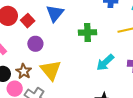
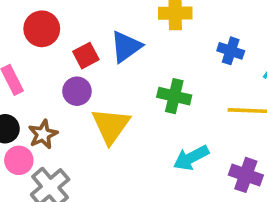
red square: (28, 21) -> (86, 56), moved
yellow triangle: (51, 70) -> (111, 126), moved

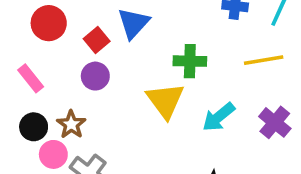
yellow triangle: (111, 126) -> (165, 101), moved
purple cross: (246, 175) -> (275, 122), turned 32

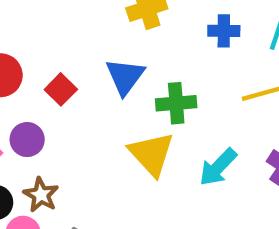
blue triangle: (133, 23) -> (125, 76), moved
purple circle: (95, 76) -> (27, 140), moved

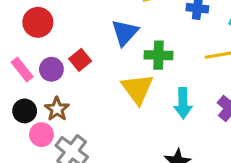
red square: (61, 89) -> (80, 60), moved
cyan arrow: (218, 167) -> (183, 103), turned -52

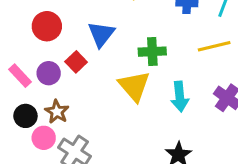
red circle: (38, 22) -> (47, 26), moved
blue triangle: (125, 33) -> (101, 34), moved

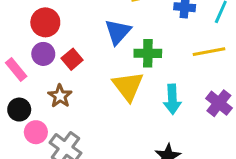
blue triangle: (101, 34) -> (118, 32), moved
purple circle: (49, 73) -> (43, 54), moved
brown star: (57, 112) -> (60, 96), moved

